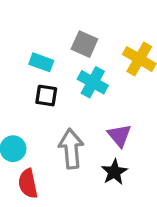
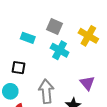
black square: (46, 96) -> (18, 68), moved
purple triangle: (119, 135) -> (87, 83), moved

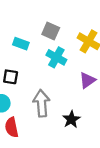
purple triangle: (87, 83) -> (87, 80), moved, turned 35

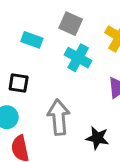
black star: (71, 119) -> (97, 138), turned -30

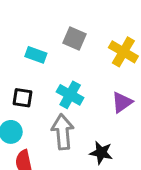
cyan cross: (78, 58) -> (70, 95), moved

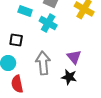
cyan cross: (70, 95) -> (48, 23), moved
purple triangle: (122, 102) -> (74, 57), moved, turned -35

